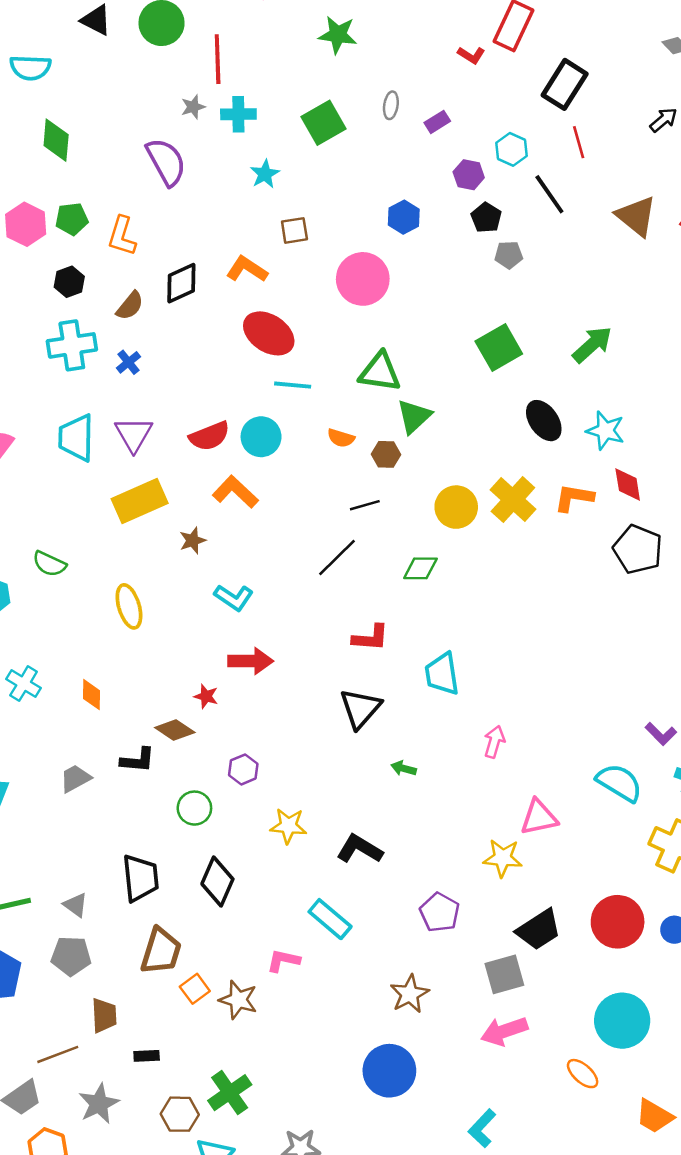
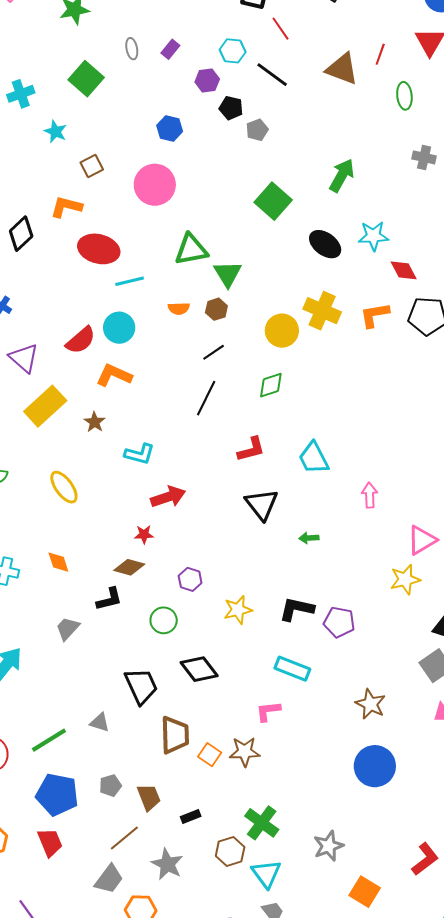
orange L-shape: (574, 498) -> (375, 315), moved
black diamond: (217, 881) -> (199, 669), turned -42
purple pentagon: (440, 912) -> (339, 622), moved
gray pentagon: (71, 956) -> (110, 786), moved, size x0.7

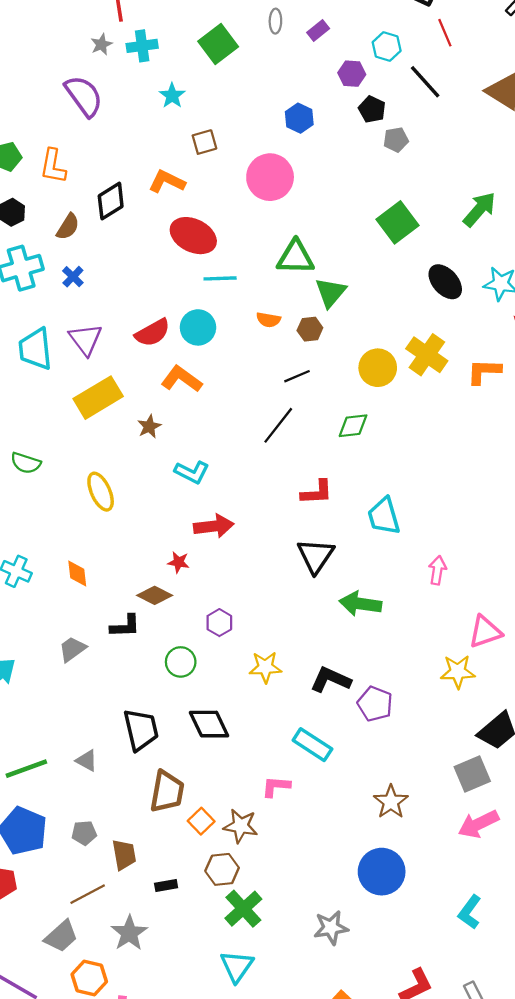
green arrow: (309, 538) -> (360, 604), size x1.8
gray star: (329, 846) -> (331, 928), moved
brown hexagon: (230, 851) -> (222, 869), moved

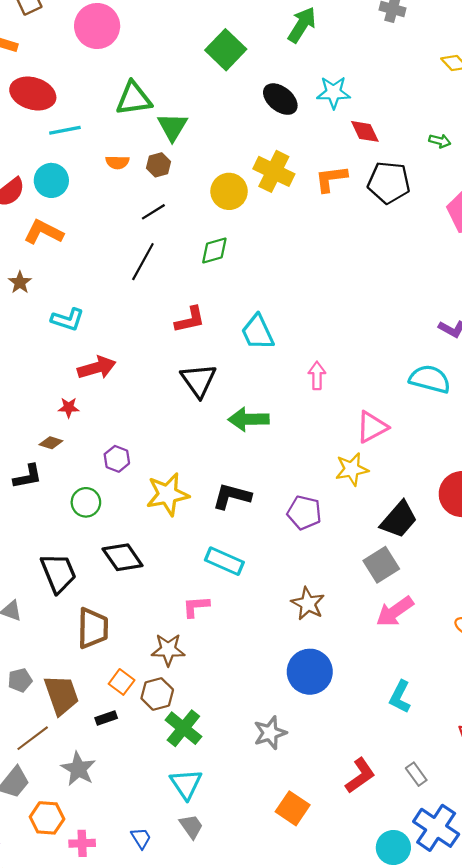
brown diamond: (155, 595) -> (51, 443), size x0.7
yellow star: (265, 667) -> (168, 494), size x1.4
purple pentagon: (375, 704) -> (304, 513), moved
orange square: (201, 821) -> (122, 682), moved
brown trapezoid: (124, 855) -> (61, 695), size x1.4

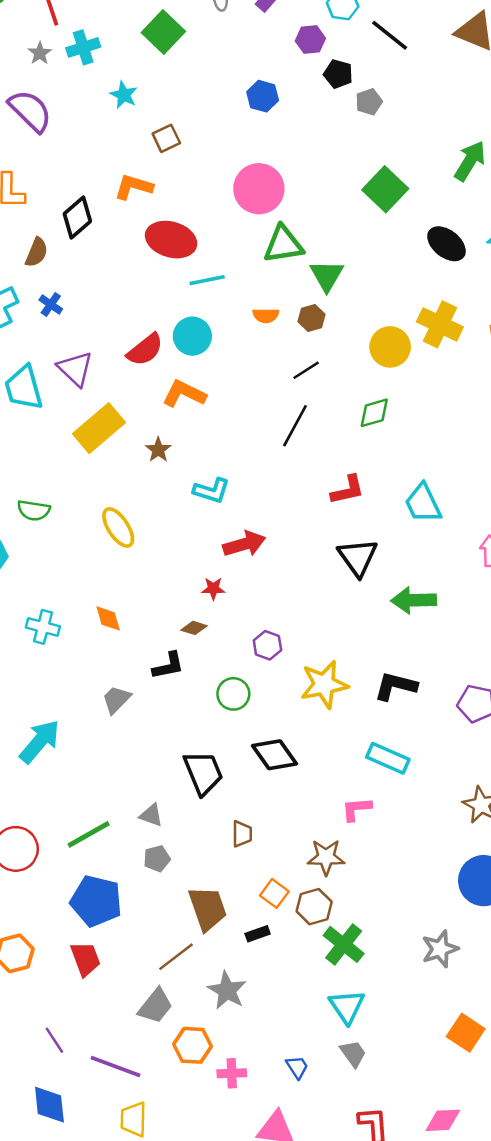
pink circle: (97, 26) -> (259, 189), moved
brown trapezoid: (93, 628) -> (242, 834), size x0.6
gray pentagon: (20, 680) -> (157, 859), moved

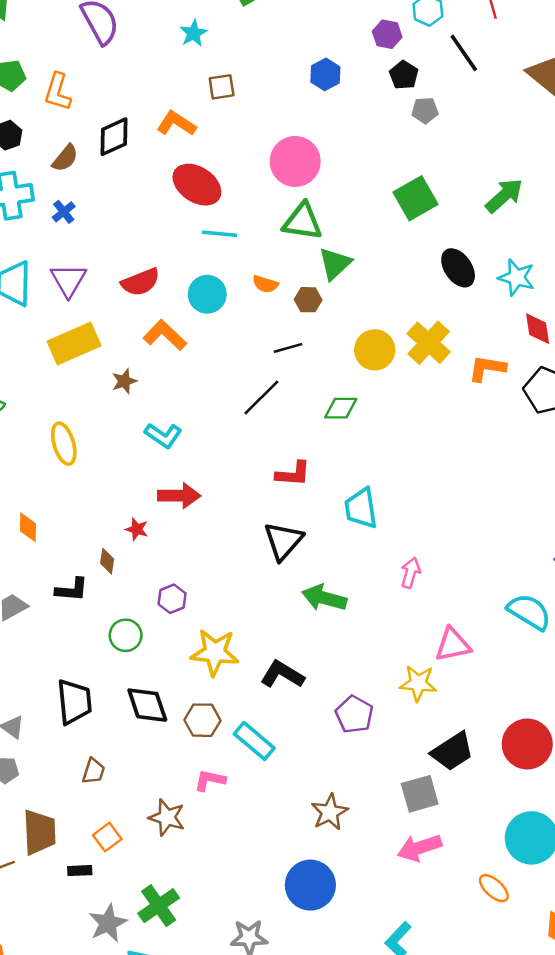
cyan circle: (192, 336) -> (207, 294), moved
brown diamond: (194, 628) -> (107, 561), turned 65
brown hexagon: (314, 907) -> (202, 720), moved
gray star: (227, 990) -> (108, 923), moved

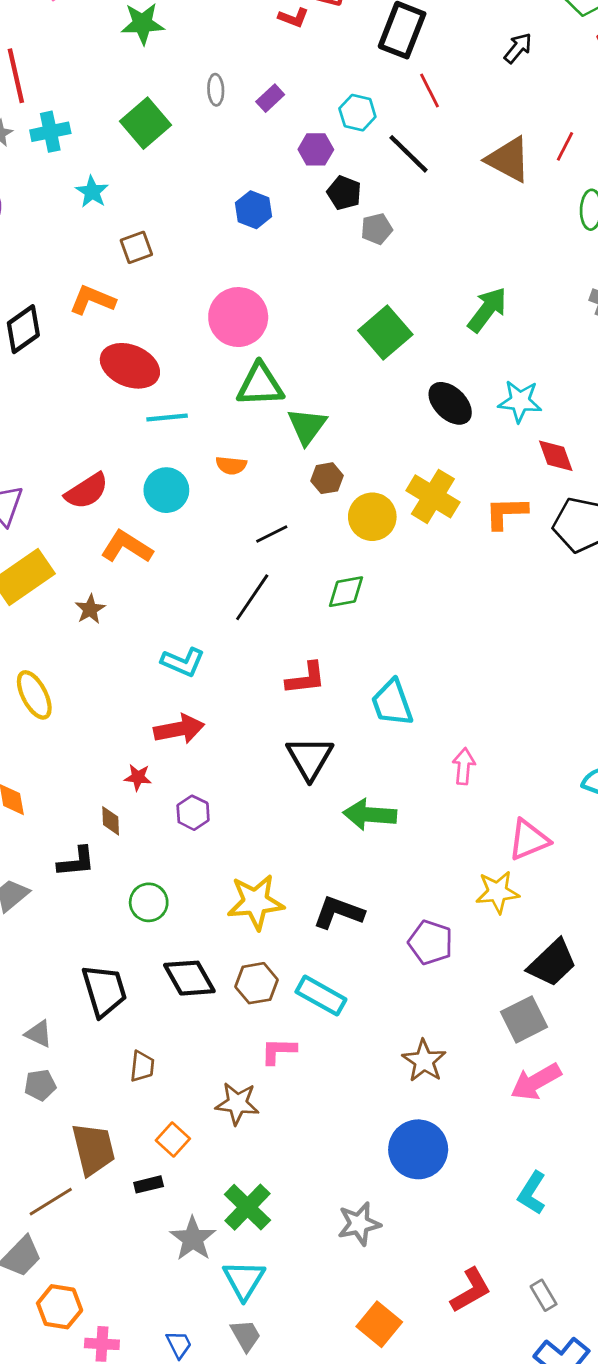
brown hexagon: (308, 300) -> (327, 478), moved
cyan L-shape: (163, 435) -> (183, 662), moved
purple hexagon: (172, 599) -> (193, 813), moved

